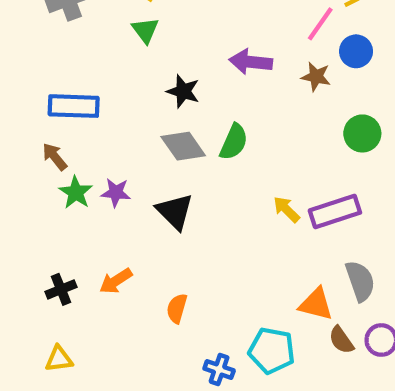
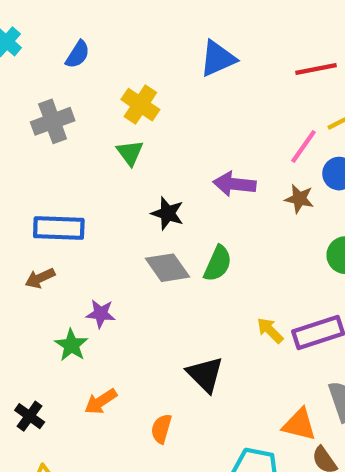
brown arrow: (55, 157) -> (40, 278), turned -76
green star: (76, 192) -> (71, 345), moved
black triangle: (175, 211) -> (205, 374), moved
black cross: (61, 289) -> (30, 416), moved, turned -32

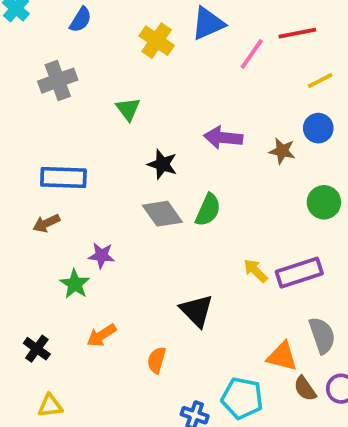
yellow cross: (140, 105) -> (157, 41), moved
pink line: (303, 146) -> (252, 54), moved

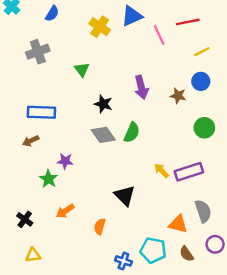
pink line: (252, 54) -> (159, 35), turned -60
purple arrow: (223, 138) -> (141, 87), turned -110
brown semicircle: (305, 389) -> (186, 254), moved

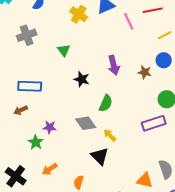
gray diamond: (103, 135) -> (86, 123), moved
yellow arrow: (162, 171) -> (110, 135), moved
purple rectangle: (189, 172) -> (154, 123), moved
black cross: (25, 219) -> (16, 176), size x1.5

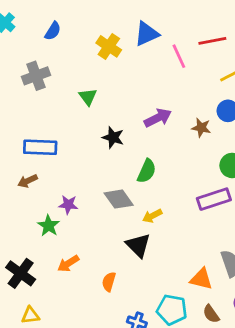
purple arrow: (114, 65) -> (158, 118), turned -102
yellow arrow: (110, 135) -> (152, 216), turned -72

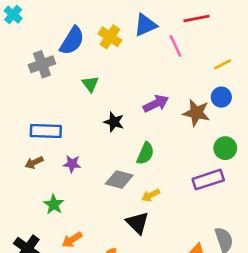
blue semicircle: (53, 31) -> (72, 41), moved, size x1.6
red line: (212, 41) -> (196, 18), moved
brown star: (201, 128) -> (196, 113), size x1.5
gray diamond: (119, 199) -> (119, 180), turned -40
purple star: (68, 205) -> (72, 164), moved

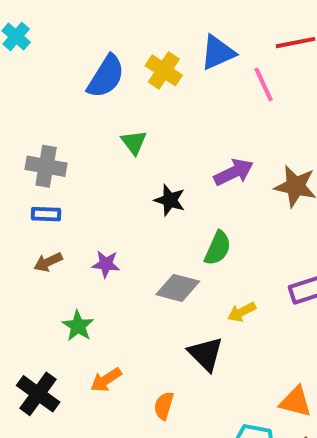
gray cross: (42, 64) -> (46, 166), moved, turned 30
blue rectangle: (46, 131) -> (46, 214), moved, size x0.6
yellow arrow: (151, 195) -> (242, 312), moved

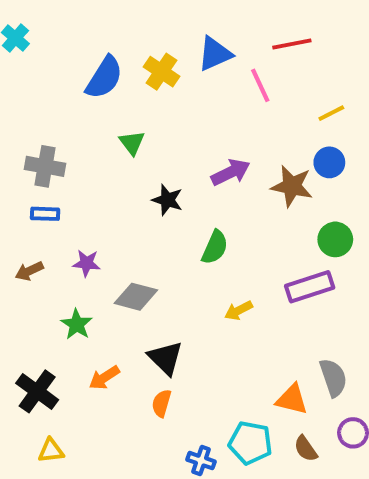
brown arrow: (48, 262) -> (29, 271), moved
purple star: (106, 264) -> (86, 263), moved
gray diamond: (178, 288) -> (136, 297), moved
black triangle: (206, 354) -> (165, 358), moved

